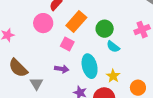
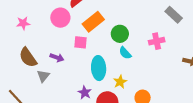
pink square: (67, 44) -> (81, 42), turned -32
purple arrow: (62, 69) -> (57, 58), moved

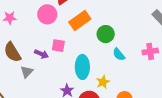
pink cross: (157, 41) -> (150, 51), moved
pink square: (81, 42) -> (58, 46), moved
cyan semicircle: (125, 53) -> (119, 54), moved

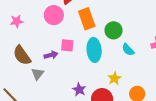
orange rectangle: (80, 21) -> (87, 19), turned -70
purple arrow: (41, 54) -> (51, 55), turned -32
cyan ellipse: (82, 67) -> (94, 50), moved

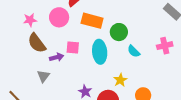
orange rectangle: (87, 19) -> (92, 21), turned -55
pink star: (17, 21) -> (30, 20), moved
brown semicircle: (22, 55) -> (37, 43), moved

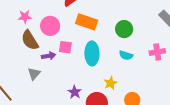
pink circle: (59, 17) -> (50, 26), moved
green circle: (119, 32) -> (124, 29), moved
cyan semicircle: (134, 51) -> (126, 55), turned -32

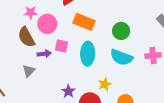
pink star: (25, 17) -> (31, 13), moved
cyan semicircle: (126, 55) -> (121, 57), size x1.6

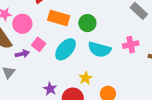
green circle: (121, 31) -> (87, 23), moved
pink square: (61, 46) -> (39, 44), turned 32
cyan ellipse: (88, 54) -> (65, 49), turned 45

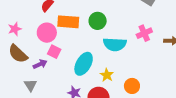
pink circle: (22, 24) -> (47, 33), moved
cyan ellipse: (65, 49) -> (84, 64), moved

